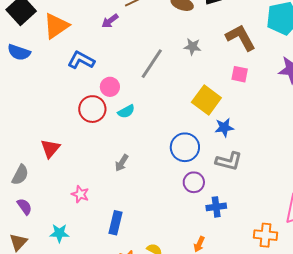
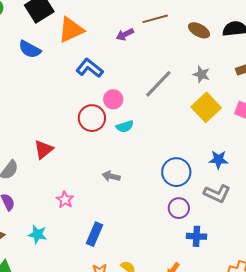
yellow square: (206, 100) -> (206, 107), moved
gray arrow: (122, 163) -> (111, 176), turned 60

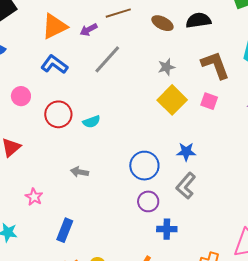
orange triangle: (71, 30) -> (55, 26), moved
gray star: (201, 74) -> (166, 67), turned -30
gray line: (158, 84) -> (107, 59), moved
pink circle: (113, 99) -> (21, 96), moved
gray L-shape: (217, 194) -> (186, 186), turned 108

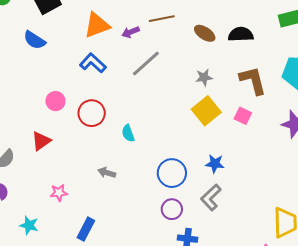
pink circle: (21, 96) -> (55, 101), moved
cyan semicircle: (92, 122) -> (128, 133), moved, turned 84
pink star: (34, 197) -> (59, 193), turned 30

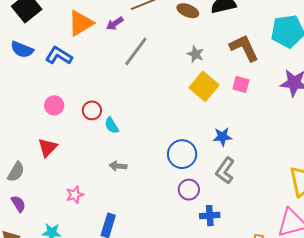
blue L-shape: (93, 63) -> (59, 56), moved
gray star: (204, 77) -> (196, 54), turned -30
red circle: (92, 113) -> (92, 110), size x0.7
cyan semicircle: (128, 133) -> (112, 125), moved

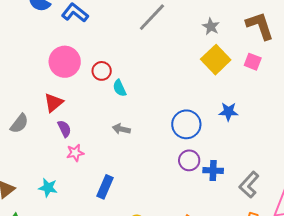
pink circle: (54, 105) -> (65, 62), size x1.6
gray L-shape: (225, 171) -> (249, 185), moved
purple semicircle: (18, 204) -> (64, 129), moved
blue cross: (210, 216) -> (213, 171), moved

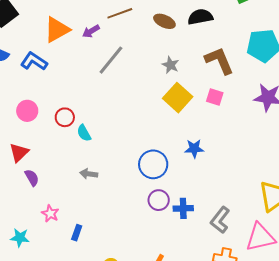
pink circle: (65, 62) -> (27, 111), size x0.7
pink star: (75, 153) -> (50, 213), moved, turned -30
blue rectangle: (105, 187) -> (77, 233), size x0.7

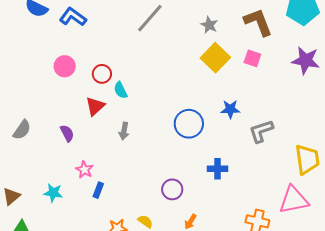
red triangle: (19, 152) -> (95, 106), moved
gray arrow: (89, 174) -> (124, 131), turned -90
purple circle: (159, 200) -> (172, 189), moved
gray L-shape: (220, 220) -> (261, 131), moved, turned 32
blue rectangle: (77, 233) -> (98, 190), moved

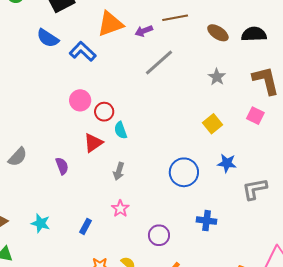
yellow square: (215, 58) -> (213, 124), moved, size x0.7
pink circle: (65, 66) -> (80, 100), moved
pink star: (84, 170) -> (120, 209), moved

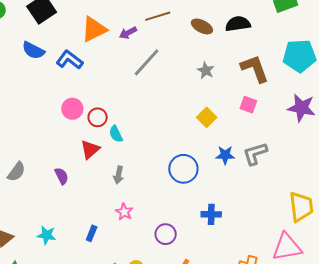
gray L-shape: (255, 189) -> (255, 154), moved

